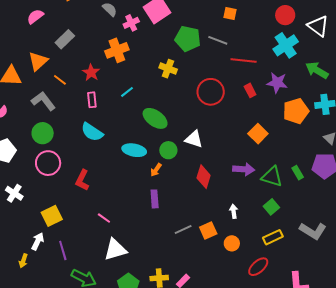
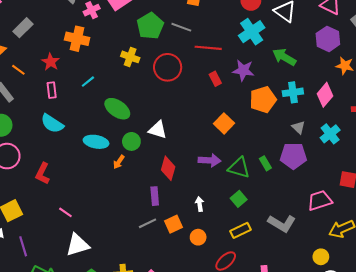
green pentagon: (188, 39) -> (150, 26), turned 30
orange cross: (117, 50) -> (77, 39), turned 35
red circle: (211, 92) -> (168, 67), moved
purple rectangle: (155, 199) -> (155, 196), moved

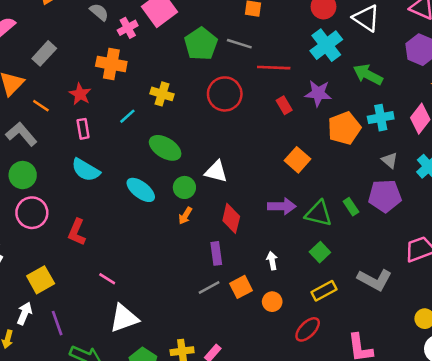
yellow cross: (130, 57) -> (162, 94), moved
cyan ellipse: (96, 142) -> (141, 190), turned 30
orange arrow: (119, 162) -> (185, 216), moved

